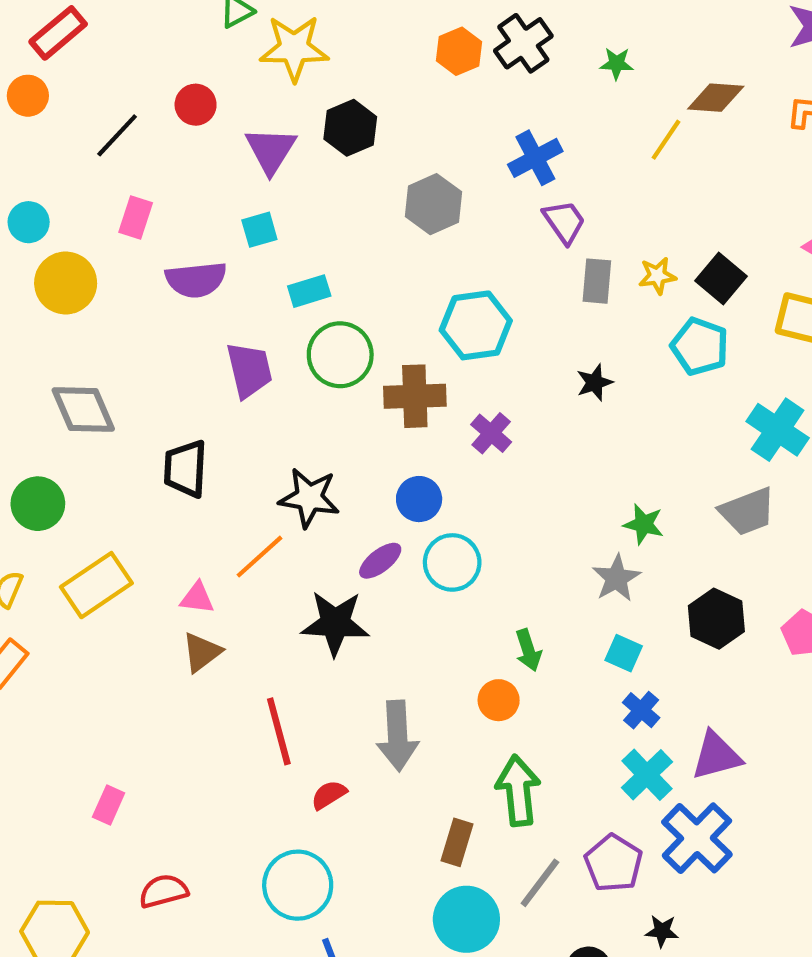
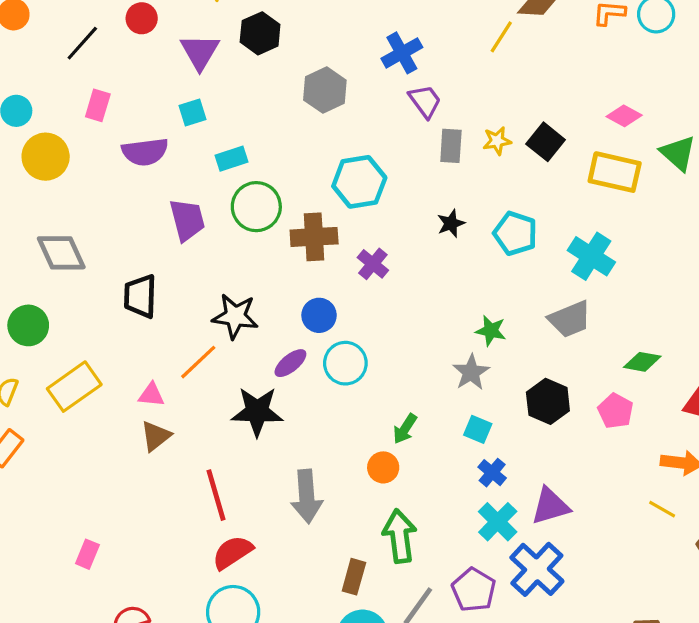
cyan pentagon: (700, 346) -> (515, 233), moved
green arrow: (528, 650) -> (405, 429), turned 52
red semicircle: (329, 795) -> (232, 552), moved, size x1.5

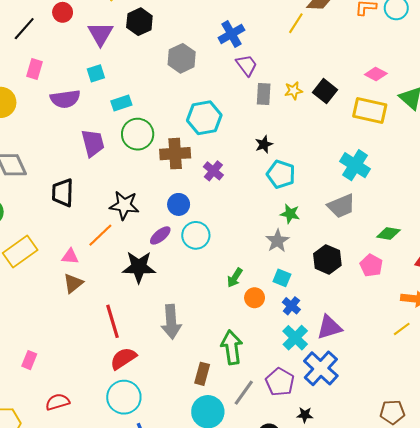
cyan pentagon: (515, 233) -> (281, 174), moved
orange circle: (383, 467) -> (255, 298), moved
yellow line: (662, 509) -> (402, 329), turned -66

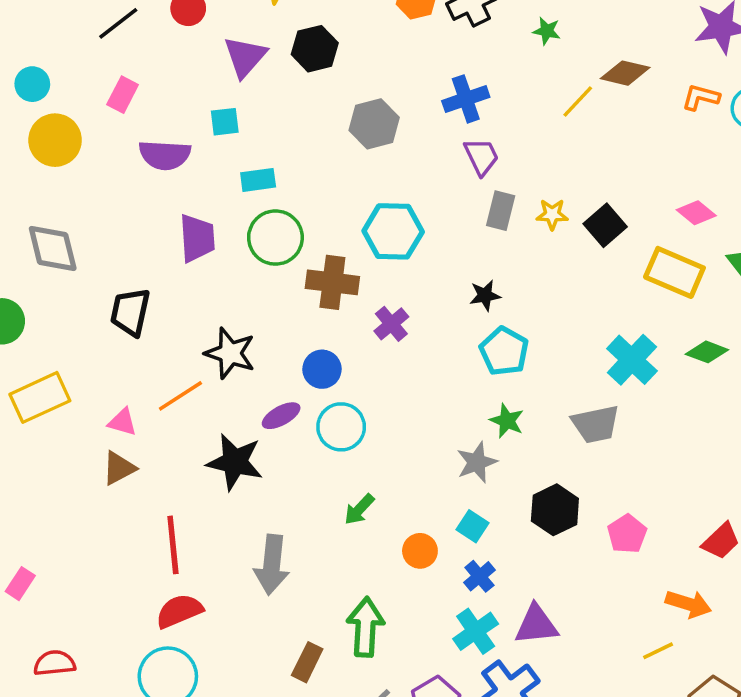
green diamond: (388, 233) -> (707, 352), moved
green arrow: (235, 278) -> (359, 509), moved

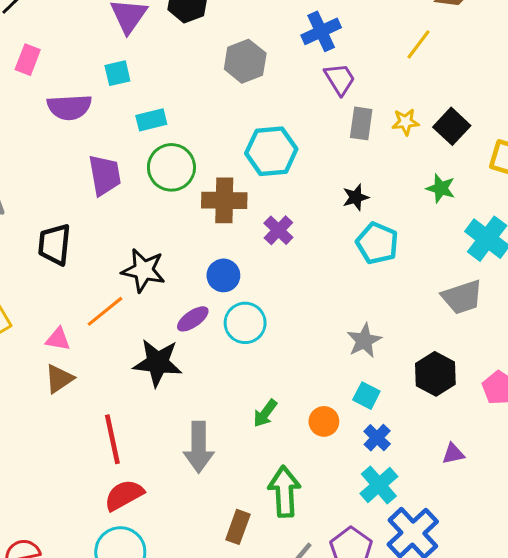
yellow line: (578, 101) -> (418, 44), moved
green star: (507, 421) -> (441, 188), moved
green arrow: (359, 509) -> (265, 413), moved
purple triangle: (536, 625) -> (453, 454), moved, size x0.6

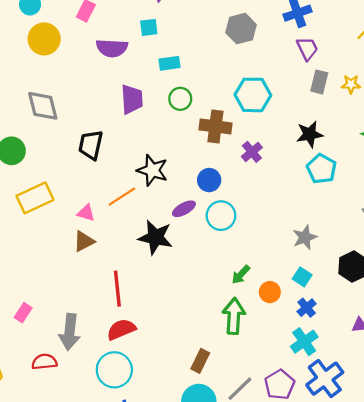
green circle: (171, 167) -> (180, 99), size x0.7
black star: (356, 197) -> (310, 134), size x1.4
green arrow: (265, 413) -> (241, 275), moved
gray arrow: (199, 447) -> (70, 332), moved
green arrow: (284, 492) -> (234, 316), moved

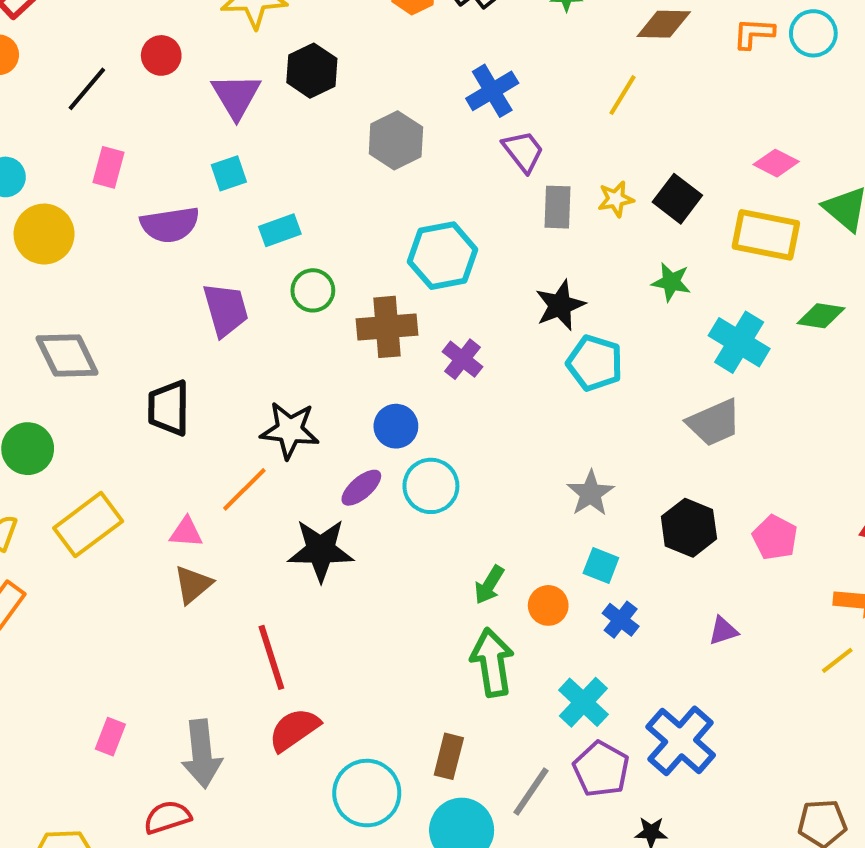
cyan cross: (304, 342) -> (583, 702), moved
cyan circle: (114, 370) -> (367, 793), moved

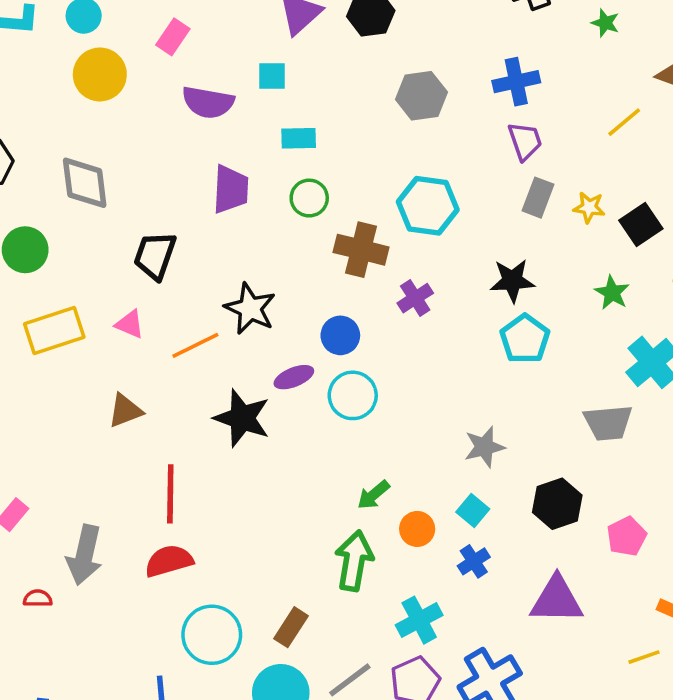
pink triangle: (186, 532) -> (130, 324), moved
purple triangle: (723, 631) -> (557, 600), size x2.0
red semicircle: (167, 817) -> (38, 598), size x0.7

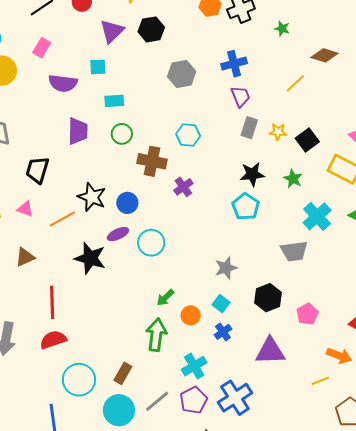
cyan hexagon: (428, 206) -> (188, 135), size x0.7
black star: (512, 281) -> (252, 174), moved
blue circle: (340, 335) -> (127, 203), moved

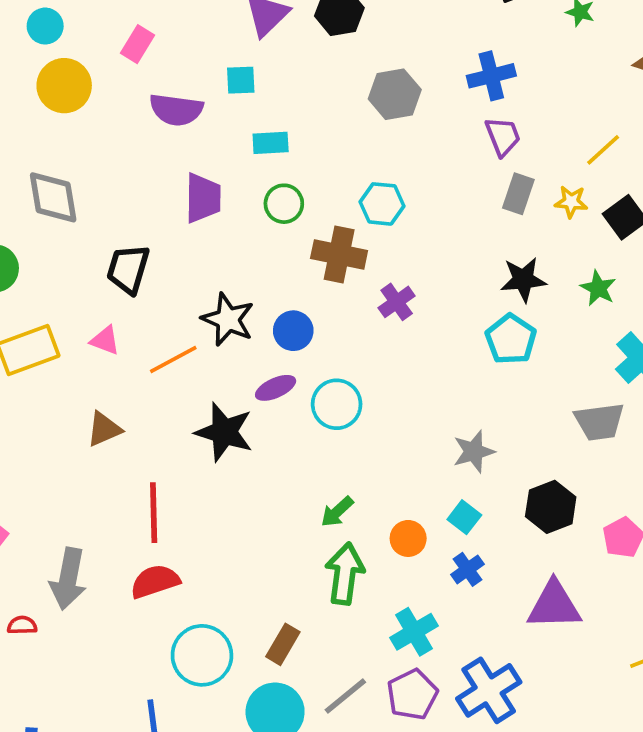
yellow line: (295, 83) -> (603, 150), moved
cyan hexagon: (188, 135) -> (382, 204), moved
green arrow: (165, 298) -> (337, 512), moved

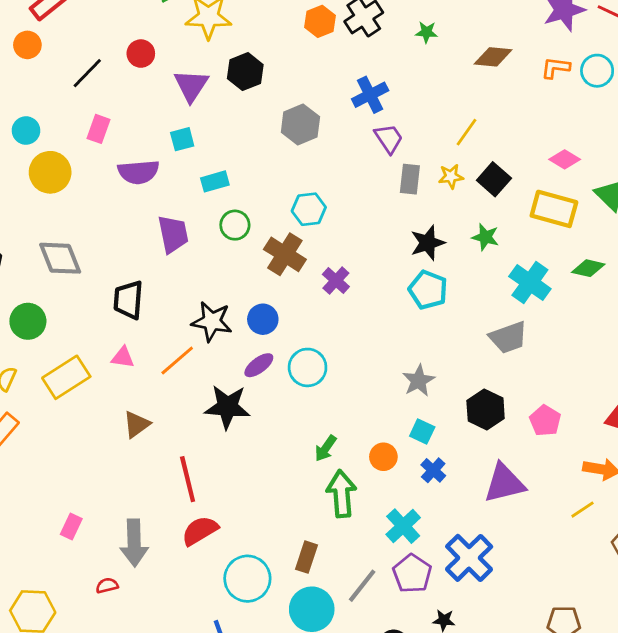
brown cross: (339, 255) -> (285, 254), turned 33

